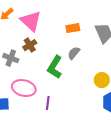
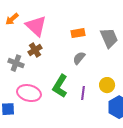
green L-shape: (55, 67) -> (60, 86), moved
purple line: (48, 103) -> (83, 93), moved

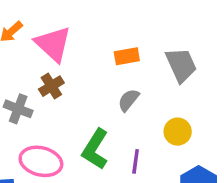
yellow circle: (107, 85) -> (178, 132), moved

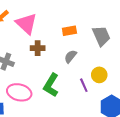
brown cross: (51, 86) -> (38, 48), moved, turned 32
purple line: (136, 161) -> (84, 85), moved, turned -32

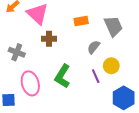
gray semicircle: (70, 56) -> (94, 47), moved
pink ellipse: (19, 92) -> (30, 83), turned 60

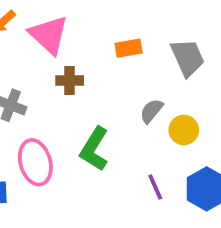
gray semicircle: (94, 47) -> (151, 111), moved
purple line: (96, 76) -> (155, 187), moved

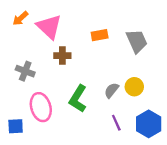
gray semicircle: (151, 111) -> (112, 90), moved

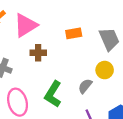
pink triangle: (49, 27) -> (26, 25), turned 45
yellow circle: (134, 87) -> (105, 70), moved

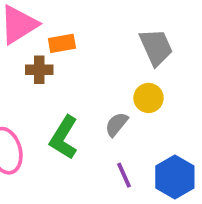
orange rectangle: (74, 33) -> (62, 43), moved

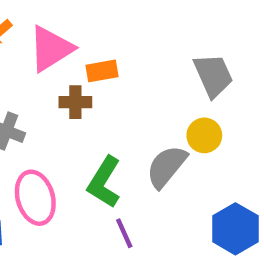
gray semicircle: (116, 124) -> (166, 167), size x1.5
purple line: (124, 175) -> (124, 233), moved

